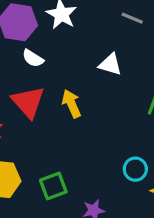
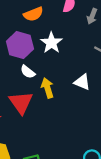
yellow arrow: (71, 104) -> (47, 88), moved

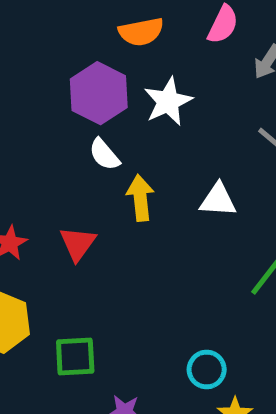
white triangle: (82, 82) -> (218, 200), turned -30
red triangle: (21, 102) -> (78, 244), moved, size x0.7

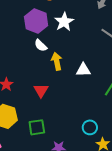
white triangle: (218, 200) -> (83, 70), moved
red triangle: (78, 244) -> (41, 90), moved

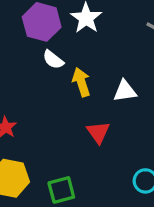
red triangle: (41, 90) -> (98, 132), moved

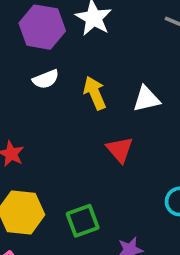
white semicircle: (53, 60) -> (46, 79), moved, turned -55

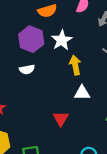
yellow arrow: (95, 93) -> (75, 65), moved

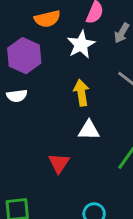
white star: (62, 40) -> (81, 45), moved

